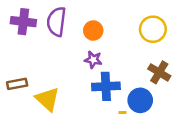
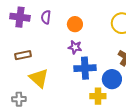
purple semicircle: (56, 22) -> (46, 17), size x0.6
brown rectangle: (17, 84) -> (23, 55), moved

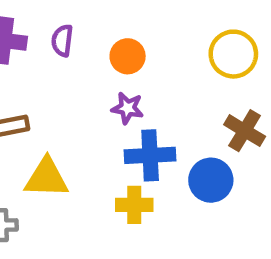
yellow triangle: (39, 78) -> (46, 178), turned -40
yellow cross: (98, 96) -> (134, 205), moved

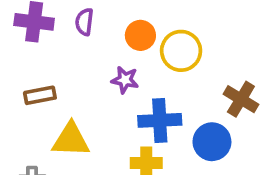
yellow circle: (233, 54) -> (181, 51), moved
purple star: (128, 108) -> (125, 80), moved

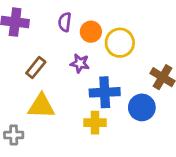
purple semicircle: (84, 22) -> (65, 22), moved
brown rectangle: (40, 95) -> (36, 67), moved, turned -40

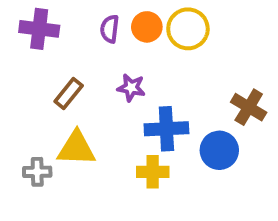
orange circle: (91, 32) -> (147, 27), moved
yellow circle: (120, 43) -> (188, 29), moved
gray cross: (14, 135) -> (37, 172), moved

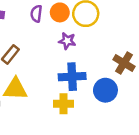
purple star: (131, 88) -> (67, 41), moved

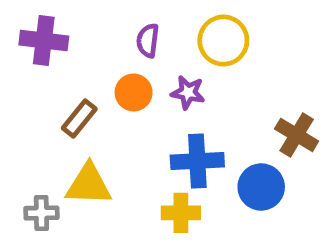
orange circle: (60, 12) -> (134, 92), moved
purple semicircle: (36, 14) -> (148, 41), moved

